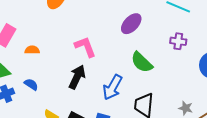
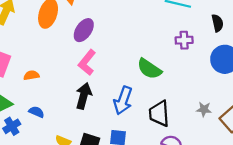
purple ellipse: (131, 24) -> (84, 30), moved
pink L-shape: (85, 47) -> (87, 62), turned -110

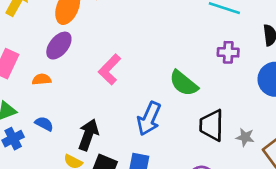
purple ellipse: (84, 30) -> (59, 46), moved
black arrow: (84, 96) -> (88, 135), moved
black trapezoid: (159, 114) -> (212, 125), moved

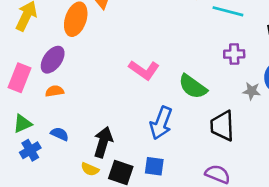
purple ellipse: (59, 46) -> (53, 60), moved
pink L-shape: (110, 69) -> (144, 70), moved, turned -96
gray star: (245, 137) -> (252, 91), moved

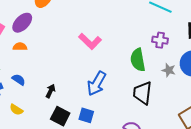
green semicircle: (193, 87) -> (138, 60), moved, turned 35
black arrow: (103, 142) -> (51, 91), size x0.6
yellow semicircle: (90, 169) -> (16, 110), moved

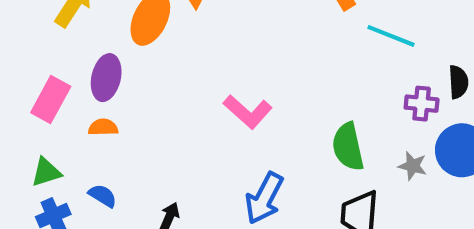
purple ellipse: (22, 23) -> (106, 78), turned -30
purple cross: (160, 40) -> (422, 104), moved

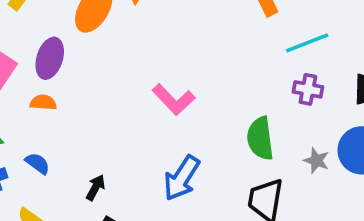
cyan line: (391, 36) -> (307, 43), turned -48
purple cross: (422, 104) -> (308, 89), moved

